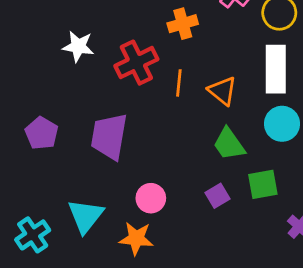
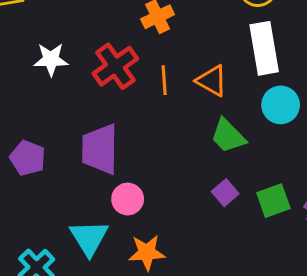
green square: (263, 184) -> (273, 201), moved
pink circle: (151, 198) -> (128, 199), moved

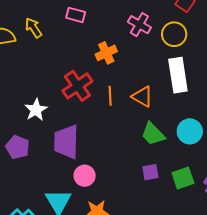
white star: (51, 59) -> (36, 110), moved, turned -30
cyan circle: (281, 105) -> (190, 131), moved
purple square: (225, 193) -> (150, 172), turned 30

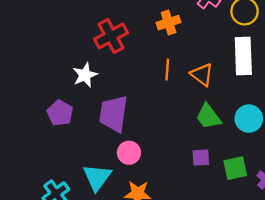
red cross: (77, 86) -> (111, 36), moved

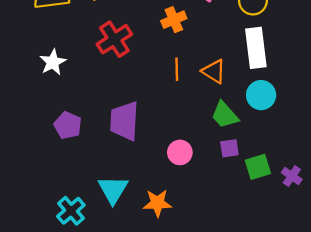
white star: (85, 75) -> (53, 62), moved
cyan circle: (249, 119) -> (261, 95), moved
pink circle: (129, 153) -> (180, 152), moved
purple square: (201, 158) -> (229, 148), moved

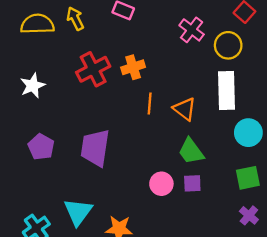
orange cross: (174, 20) -> (133, 67), moved
cyan circle: (261, 95) -> (248, 133), moved
pink circle: (180, 152) -> (161, 184), moved
green square: (258, 167) -> (248, 178), moved

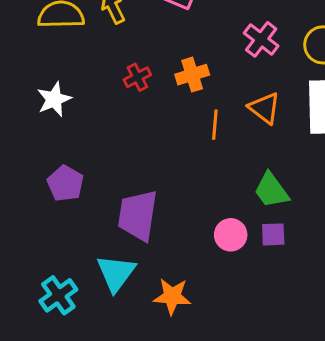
pink cross: (192, 30) -> (261, 39), moved
red cross: (93, 69) -> (137, 77), size x0.6
orange triangle: (185, 109) -> (264, 108), moved
purple trapezoid: (95, 148) -> (138, 215), moved

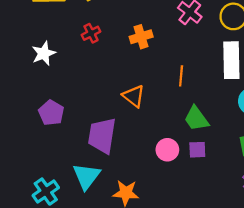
red cross: (137, 77) -> (91, 33), moved
orange triangle: (264, 108) -> (134, 96), moved
orange line: (215, 125) -> (181, 76), moved

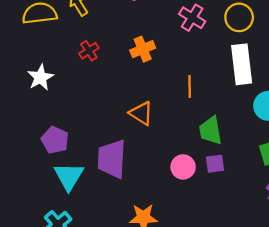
green trapezoid: (196, 119) -> (211, 131), turned 32
cyan triangle: (86, 176) -> (69, 176), moved

